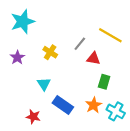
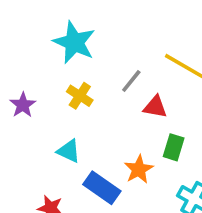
cyan star: (23, 22) -> (74, 42), moved, turned -30
cyan triangle: (44, 84) -> (69, 151), turned -32
orange star: (94, 105) -> (139, 169), moved

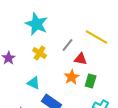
orange star: (139, 169) -> (72, 77), moved

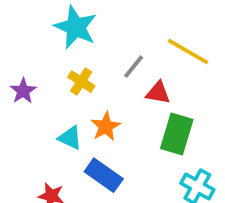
orange star: (72, 77) -> (106, 127), moved
green rectangle: (91, 81) -> (177, 134), size x1.5

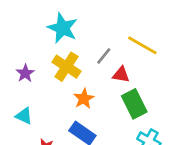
yellow cross: (81, 82) -> (66, 67), size x1.5
green rectangle: (177, 134) -> (134, 104), turned -44
cyan triangle: (70, 138) -> (24, 116), moved

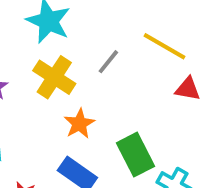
red triangle: (121, 75) -> (188, 89), moved
green rectangle: (134, 104) -> (136, 155), moved

